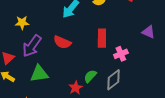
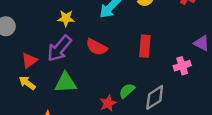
yellow star: (22, 23) -> (66, 18), moved
pink cross: (121, 54) -> (182, 66), moved

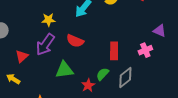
red rectangle: (145, 46) -> (114, 51), moved
yellow arrow: (27, 83) -> (13, 79), moved
green triangle: (66, 83) -> (64, 70), moved

